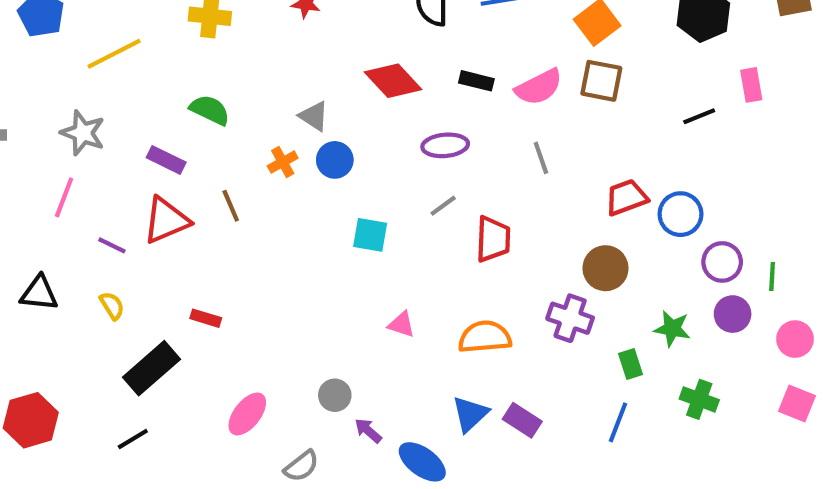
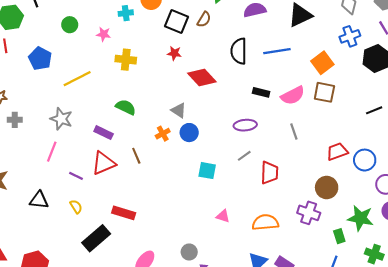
red diamond: (393, 81) -> (202, 78), moved
red rectangle: (206, 318) -> (124, 213), size x1.5
green star: (672, 329) -> (360, 218), size x1.4

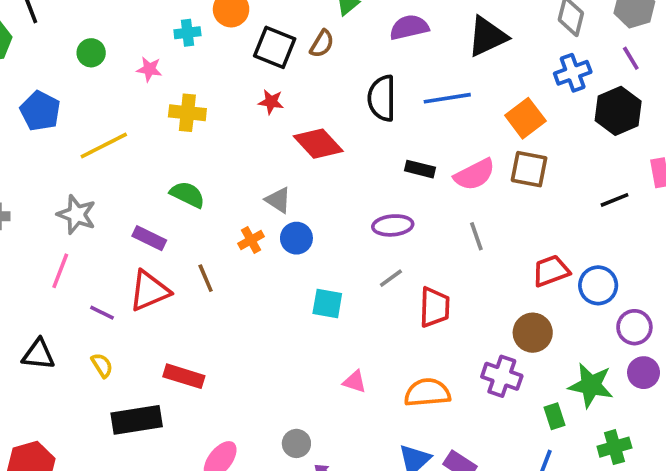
black rectangle: (96, 238) -> (137, 420), turned 32
green cross: (374, 254) -> (614, 447), turned -36

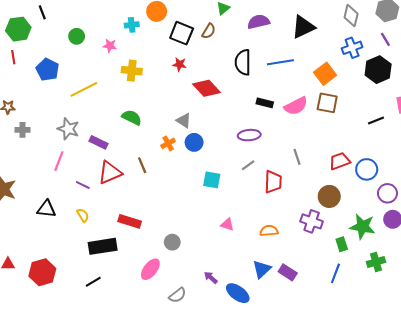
gray line: (476, 236) -> (297, 157), moved
purple rectangle: (149, 238) -> (98, 142), moved
orange semicircle: (427, 393) -> (269, 231), size x0.7
gray circle: (296, 443) -> (172, 242), moved

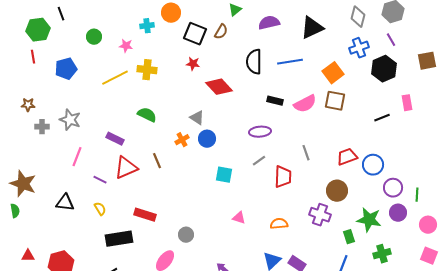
blue pentagon: (47, 70) -> (66, 69), turned 30
yellow line: (84, 89) -> (115, 78), moved
gray star: (68, 129) -> (70, 120), moved

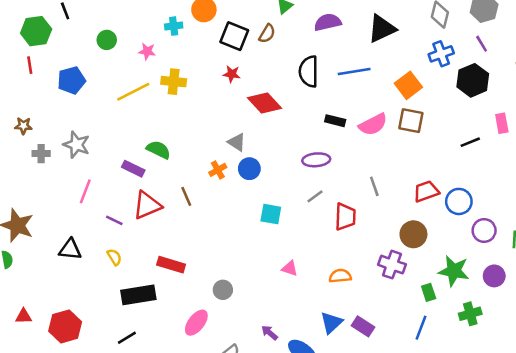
green semicircle: (147, 115) -> (158, 150), moved
purple circle: (398, 213) -> (494, 276), moved

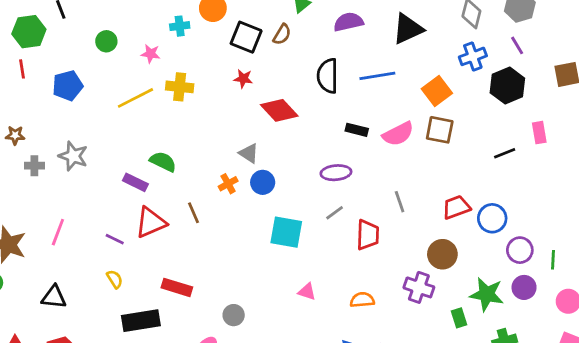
pink line: (85, 191) -> (58, 232), moved
cyan square: (271, 214) -> (286, 232), size x1.4
black triangle: (70, 249) -> (54, 297), moved
purple circle: (494, 276) -> (524, 287), moved

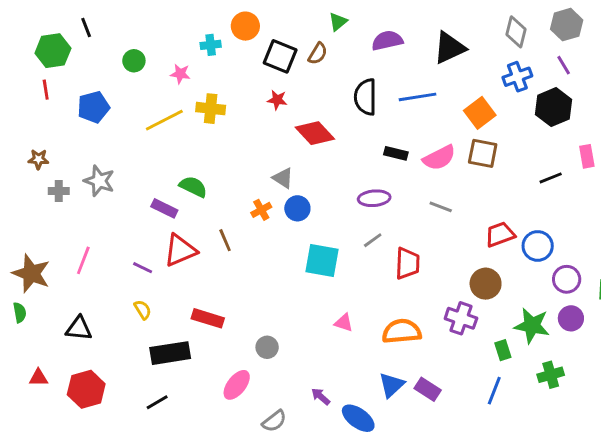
gray line: (400, 202) -> (441, 207), moved, turned -50
orange semicircle: (362, 300) -> (402, 331), size x1.5

